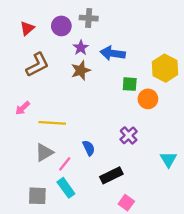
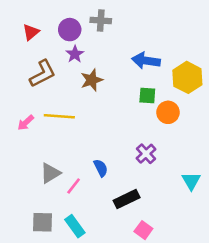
purple star: (81, 48) -> (75, 54), moved
blue arrow: (113, 53) -> (146, 61), moved
yellow line: (52, 123) -> (59, 116), moved
cyan rectangle: (66, 188) -> (75, 226), moved

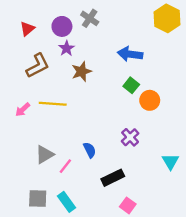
gray cross: (101, 21) -> (90, 18), turned 30
yellow hexagon: (187, 77) -> (167, 18), moved
green square: (147, 96) -> (131, 85), turned 35

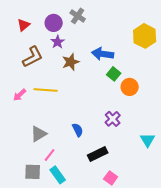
yellow hexagon: (167, 18) -> (145, 36), moved
blue arrow: (130, 54) -> (103, 54), moved
pink line: (65, 166) -> (50, 155), moved

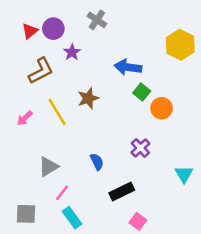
purple circle: (54, 23) -> (53, 29), moved
brown star: (71, 62) -> (88, 98), moved
yellow line: (46, 90) -> (57, 112), turned 55
gray square: (33, 172) -> (26, 214), moved

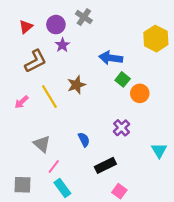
purple circle: (53, 29) -> (56, 25), moved
gray triangle: (48, 167) -> (42, 144), turned -48

